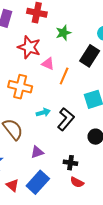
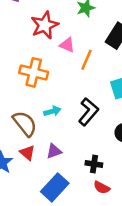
red star: (29, 47) -> (45, 25), turned 30
cyan arrow: (43, 112) -> (52, 111), moved
red triangle: (13, 185) -> (27, 153), moved

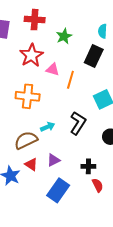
brown semicircle: (25, 124) -> (26, 140), turned -70
red semicircle: (102, 188) -> (98, 185), turned -136

